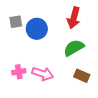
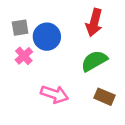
pink cross: (19, 72) -> (24, 56), moved, turned -32

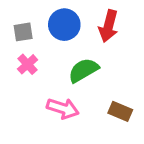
blue circle: (47, 37) -> (64, 25), moved
green semicircle: (94, 61) -> (83, 70), moved

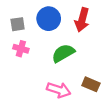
pink cross: (28, 64) -> (21, 49), turned -32
pink arrow: (63, 108) -> (59, 90), moved

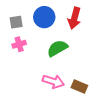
pink cross: (21, 49) -> (19, 44), turned -32
brown rectangle: (91, 84) -> (79, 86), moved

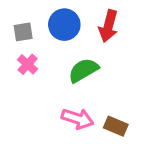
pink cross: (19, 44) -> (28, 64), turned -32

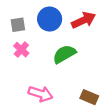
red arrow: (108, 26) -> (84, 20), turned -130
pink arrow: (78, 119) -> (41, 94), moved

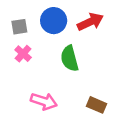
green semicircle: (64, 54) -> (70, 58), turned -75

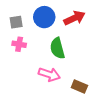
pink cross: (23, 54) -> (19, 44), turned -32
pink arrow: (44, 101) -> (49, 74), moved

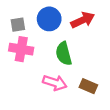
pink cross: (19, 44) -> (21, 49), size x1.5
brown rectangle: (79, 87) -> (88, 86), moved

